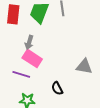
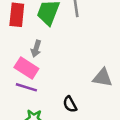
pink rectangle: (32, 58) -> (26, 68), moved

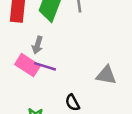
purple line: (26, 87) -> (45, 66), moved

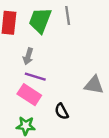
pink rectangle: (27, 65) -> (29, 95), moved

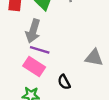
gray arrow: (28, 56) -> (33, 31), size x1.5

